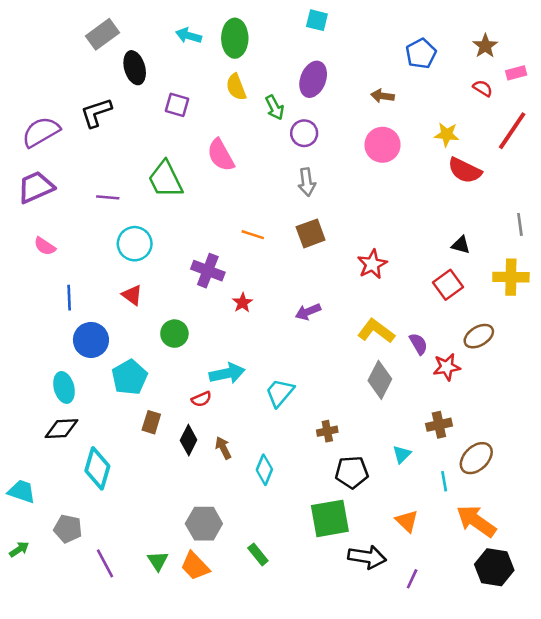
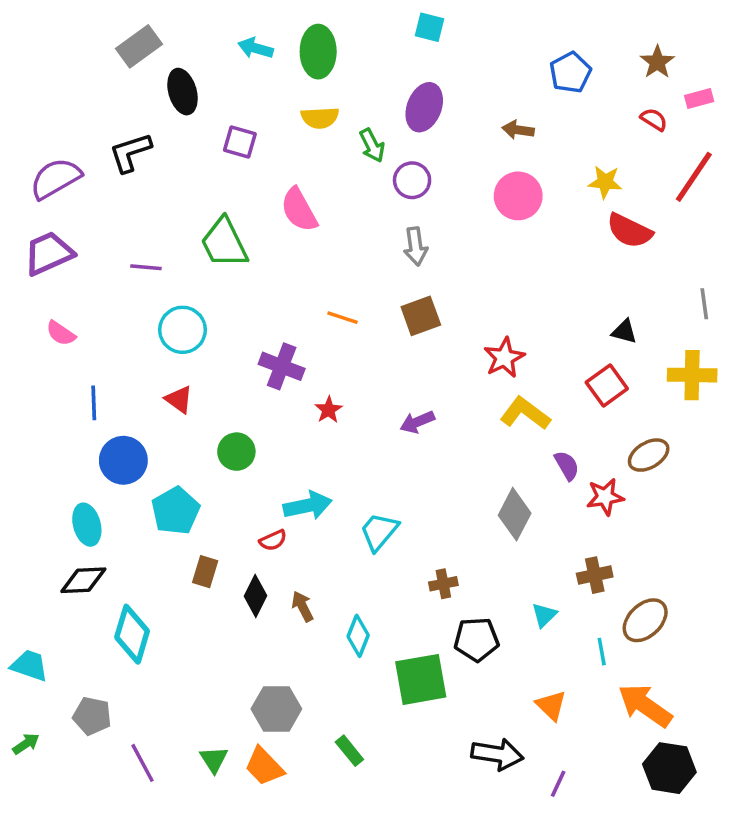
yellow semicircle: (236, 87) -> (320, 118), turned -72
yellow L-shape: (376, 331) -> (525, 413), moved
green square: (330, 518) -> (421, 679), moved

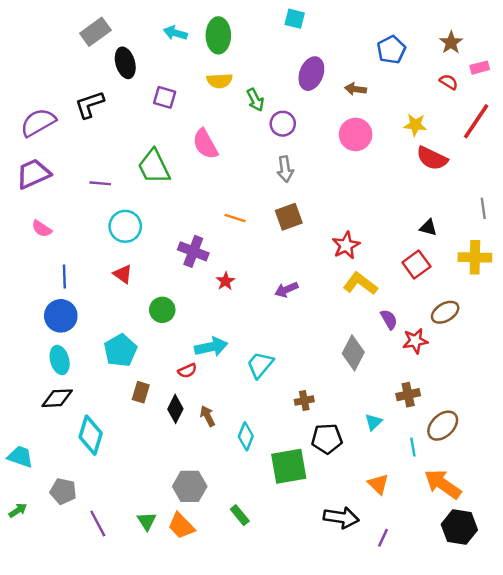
purple ellipse: (424, 107) -> (311, 74), moved
blue circle: (123, 460) -> (61, 316), moved

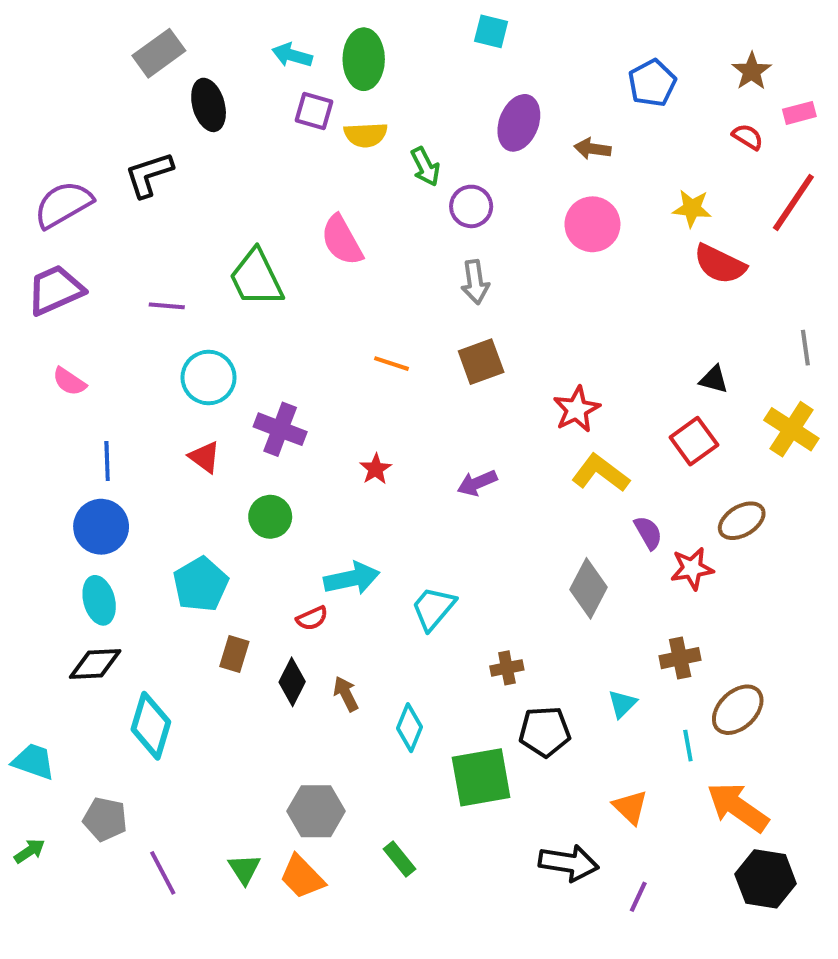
purple square: (165, 97) -> (314, 111), moved
purple cross: (193, 251) -> (280, 429), moved
yellow cross: (475, 257) -> (791, 429), turned 32

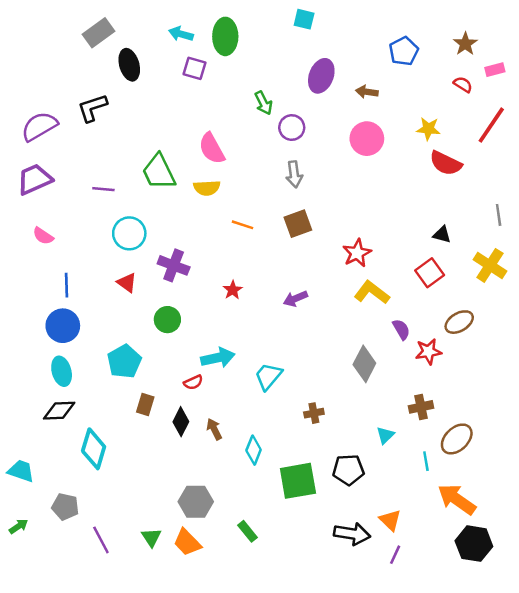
yellow semicircle: (366, 135) -> (207, 188), moved
black pentagon: (545, 732) -> (348, 470), moved
orange triangle: (630, 807) -> (390, 520), moved

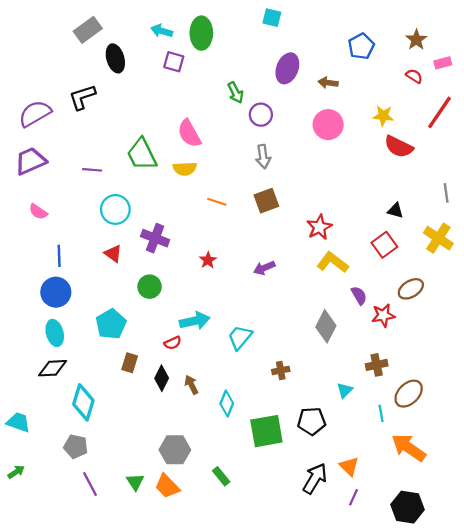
gray pentagon: (65, 507) -> (76, 447), moved
black arrow: (352, 534) -> (315, 478), turned -68
black hexagon: (474, 544) -> (408, 507), moved

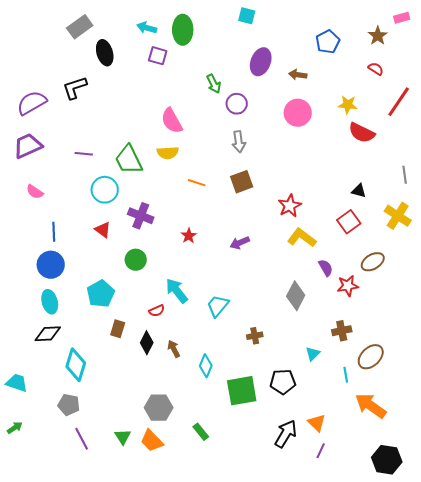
pink rectangle: (443, 63) -> (402, 18), moved
green trapezoid: (142, 154) -> (129, 160), moved
cyan arrow: (195, 321) -> (177, 291), turned -116
black hexagon: (408, 507) -> (387, 460), moved

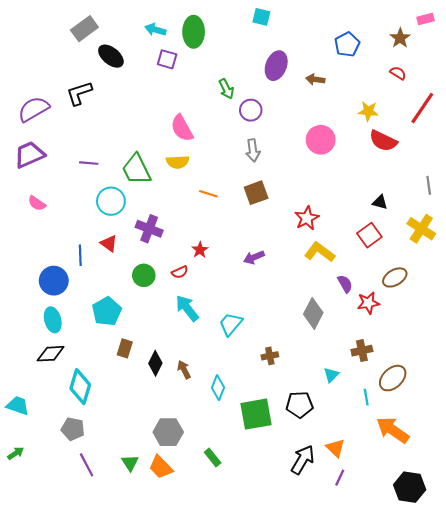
black ellipse: (105, 53) -> (111, 56), turned -35
pink circle: (298, 113) -> (321, 140), moved
blue line: (54, 232) -> (80, 255), moved
red semicircle: (157, 311) -> (180, 272), moved

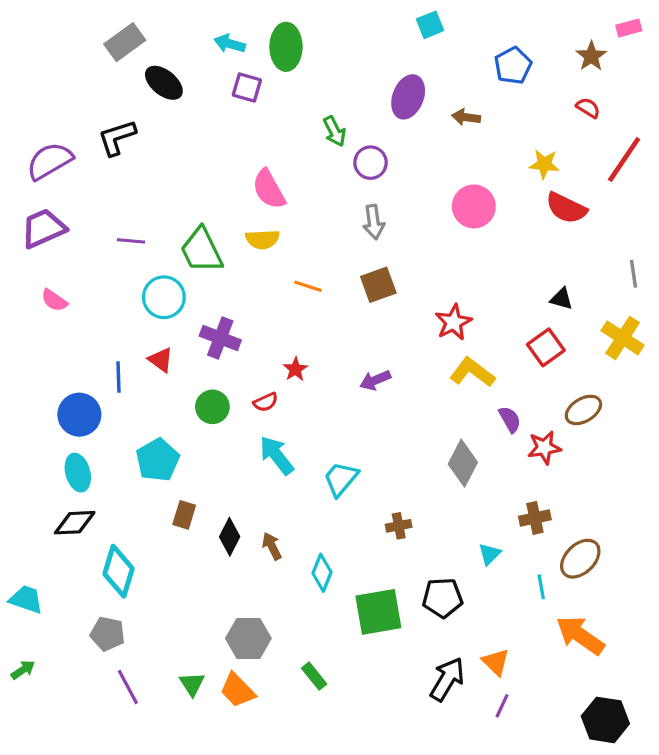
cyan square: (261, 17) -> (430, 25), moved, turned -36

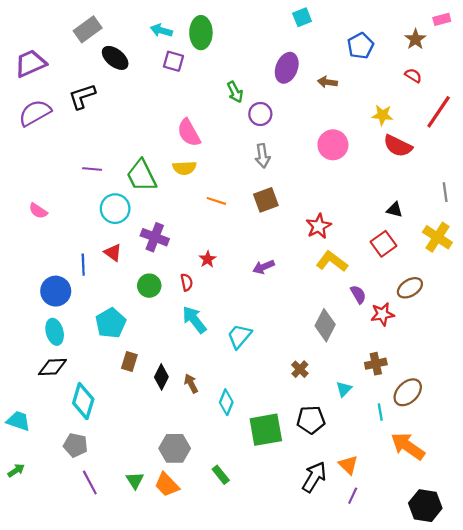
purple trapezoid: (43, 228) -> (30, 63), moved
red semicircle: (266, 402) -> (187, 282), turned -77
brown cross: (399, 526) -> (300, 369), moved, turned -35

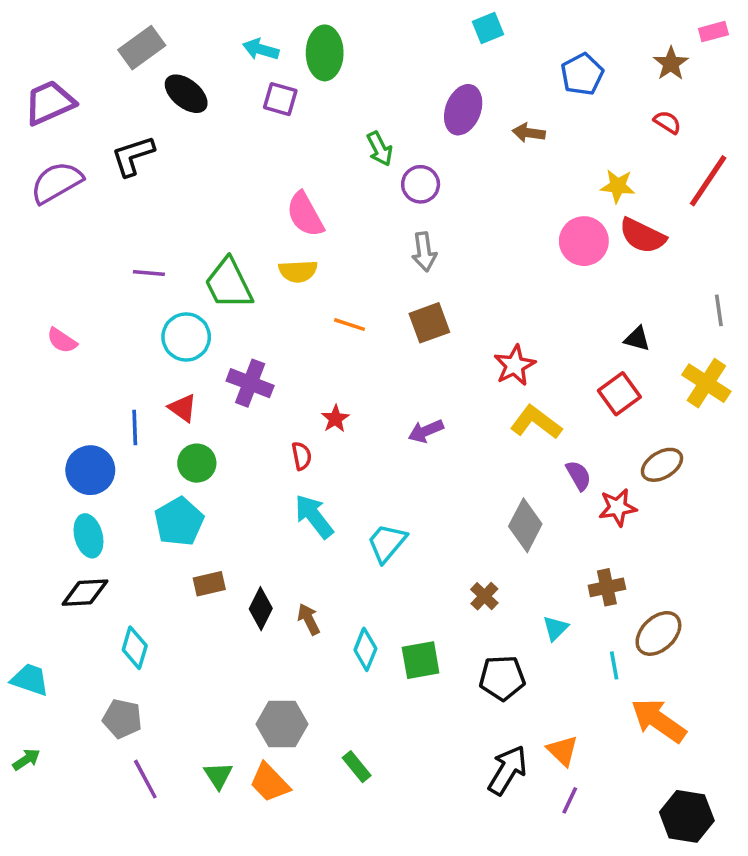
pink circle: (333, 145) -> (584, 241), moved
green circle: (149, 286) -> (197, 463), moved
brown rectangle: (129, 362) -> (209, 584), turned 60
cyan diamond: (83, 401) -> (135, 648), size x0.7
green square: (266, 430) -> (421, 660), moved, size x0.7

